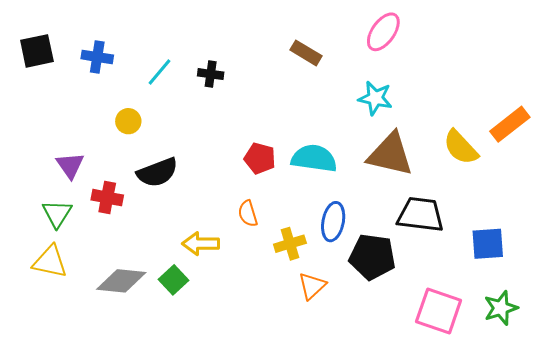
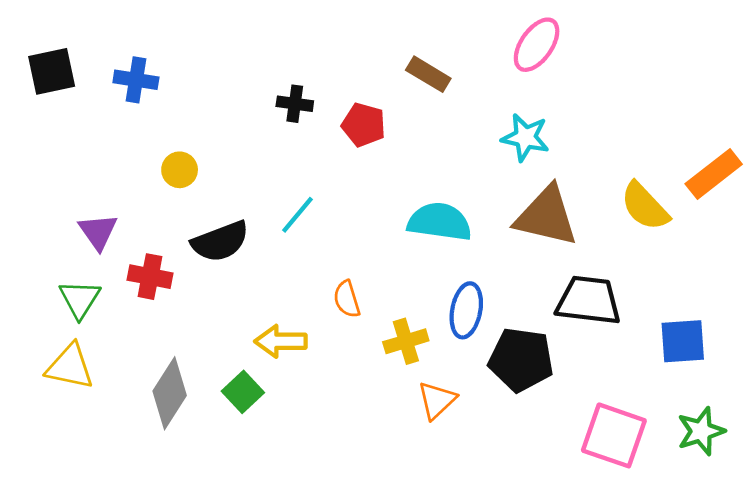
cyan line: (159, 72) -> (298, 215), moved
red pentagon: (260, 158) -> (364, 125), moved
gray diamond: (121, 281) -> (170, 393), turned -63

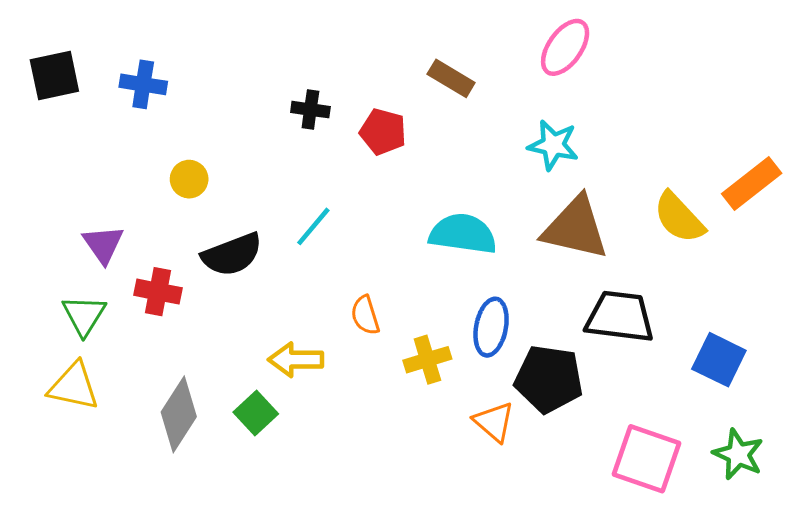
blue square: (683, 341) -> (719, 360), turned 30
orange triangle: (437, 400) -> (494, 422), moved, turned -36
green star: (701, 431) -> (738, 454), turned -30

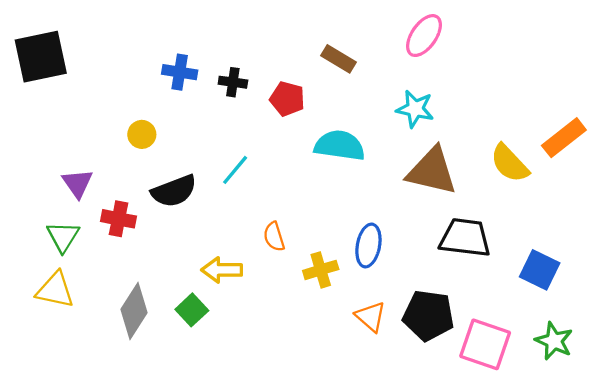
black square: (54, 75) -> (41, 57), size x1.4
blue cross: (143, 84) -> (180, 72), moved
cyan semicircle: (463, 234) -> (340, 146), moved
black pentagon: (549, 379) -> (428, 315), moved

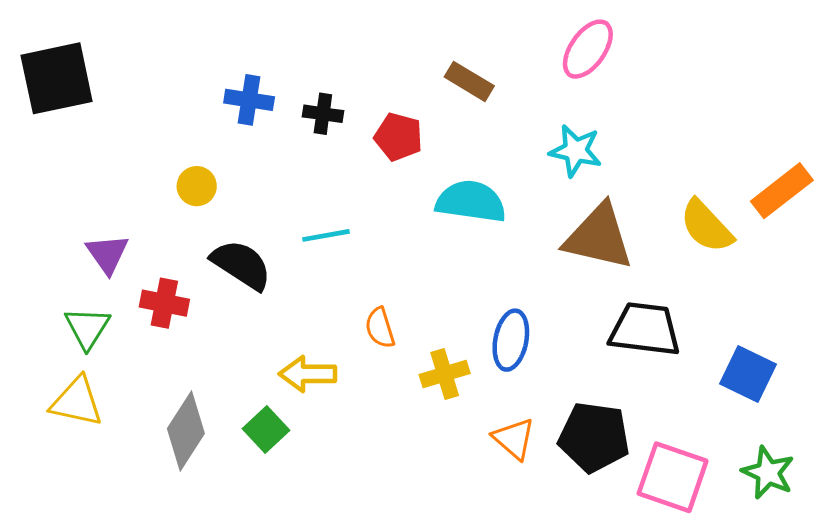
cyan line: (235, 170) -> (326, 235), turned 40
black semicircle: (174, 191) -> (241, 265), turned -126

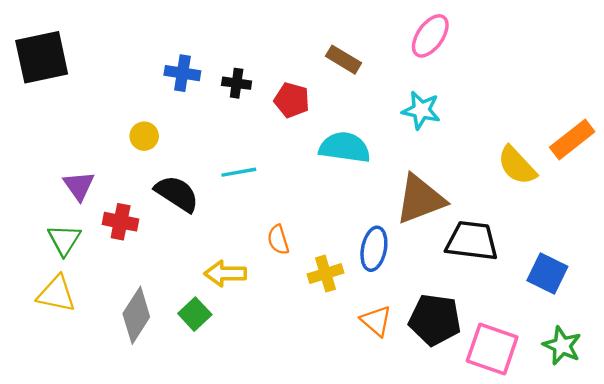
brown triangle: (599, 237) -> (420, 199), moved, turned -34

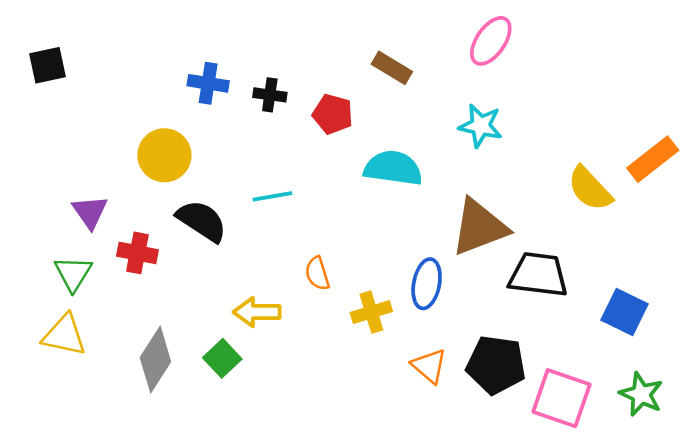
black square: (42, 57) -> (47, 65), size x0.6
yellow circle: (144, 136) -> (164, 155), size x1.6

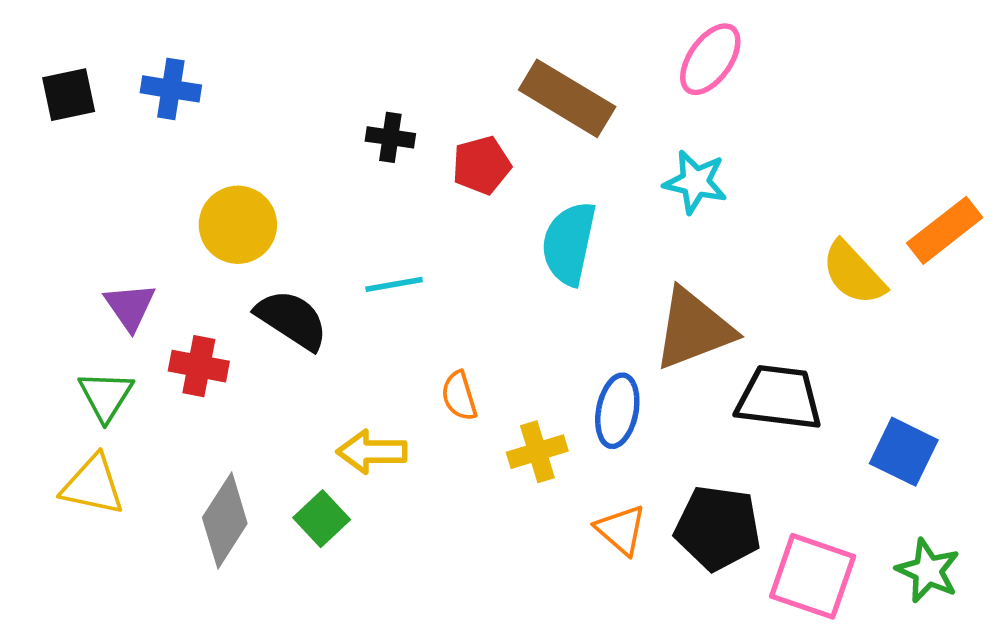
brown rectangle: (392, 68) -> (567, 98), size x1.6
blue cross: (208, 83) -> (171, 89), moved
red pentagon: (333, 114) -> (482, 165), turned -30
cyan semicircle: (393, 168) -> (569, 243), turned -86

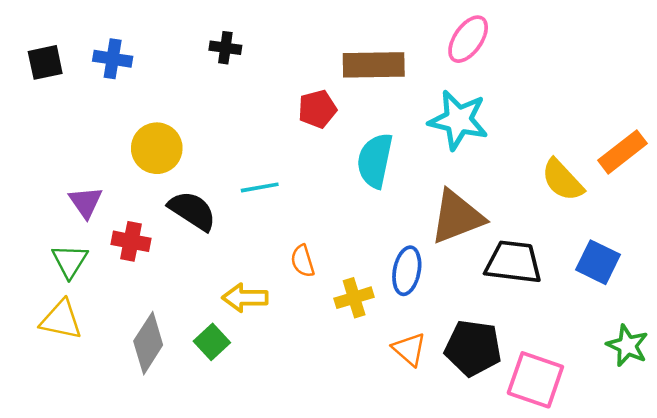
brown rectangle: (567, 98) -> (374, 65), turned -32
black cross: (390, 137) -> (225, 48), moved
cyan star: (695, 182) -> (458, 120), size x1.4
blue square: (904, 452) -> (598, 262), moved
green star: (928, 571) -> (627, 346), moved

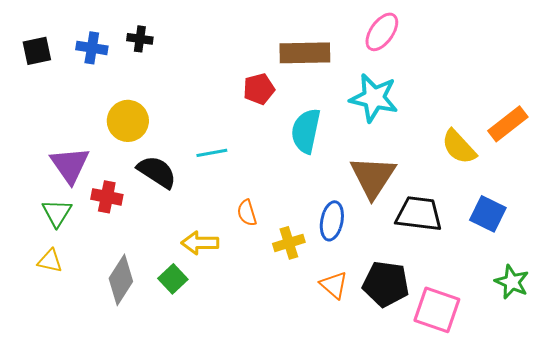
black cross: (225, 48) -> (140, 39), moved
purple triangle: (86, 202) -> (70, 165), size x1.4
brown triangle: (457, 217) -> (373, 177), turned -36
yellow triangle: (61, 320) -> (50, 261), size x0.7

